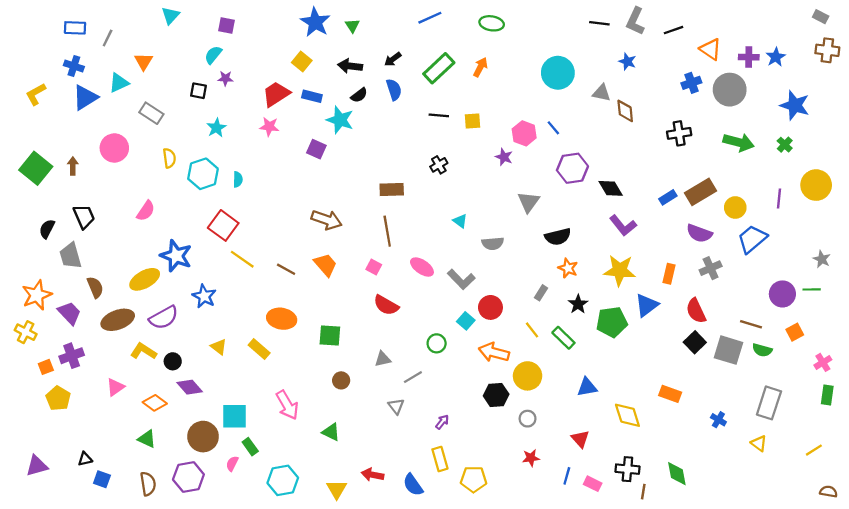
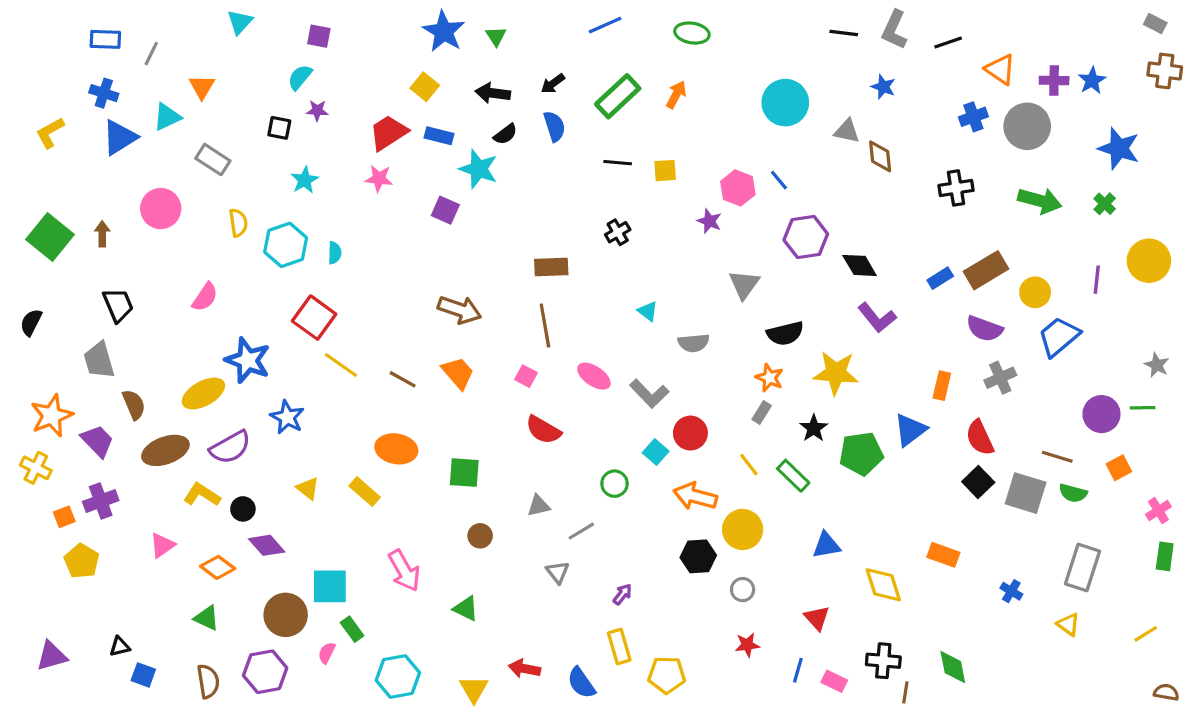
black semicircle: (47, 229) -> (31, 322), moved
orange star: (568, 268) -> (769, 378), moved
yellow star: (620, 270) -> (836, 373), moved

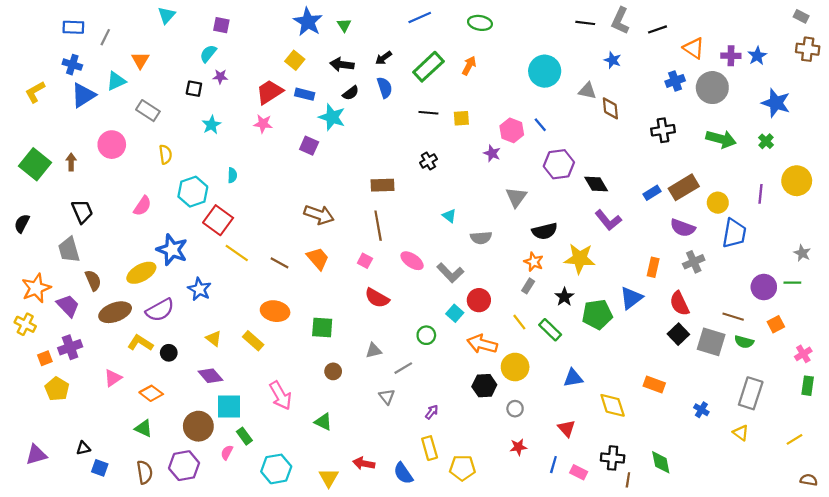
cyan hexagon: (286, 245) -> (193, 192), moved
blue trapezoid: (1059, 337) -> (734, 233), turned 140
purple diamond: (267, 545) -> (210, 376), moved

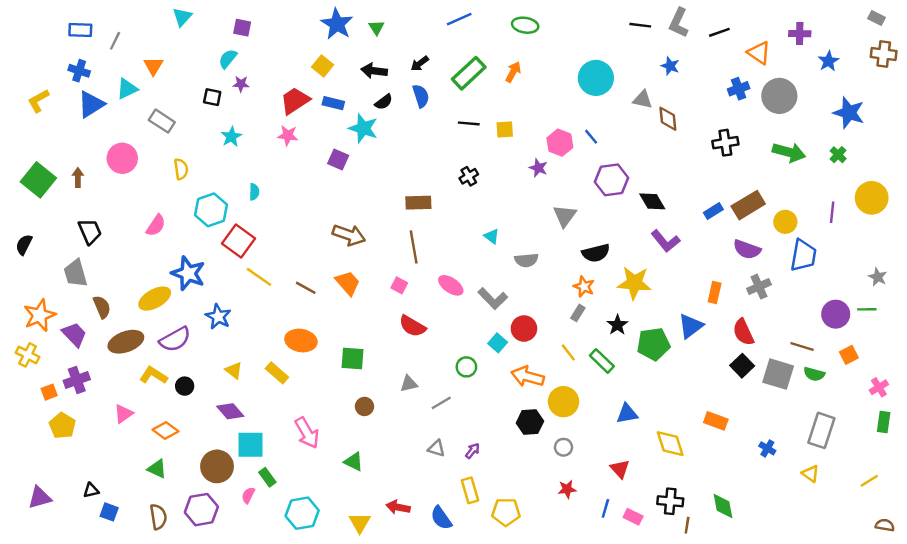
purple cross: (731, 56) -> (800, 34), moved
gray triangle: (387, 397) -> (436, 448), moved, turned -35

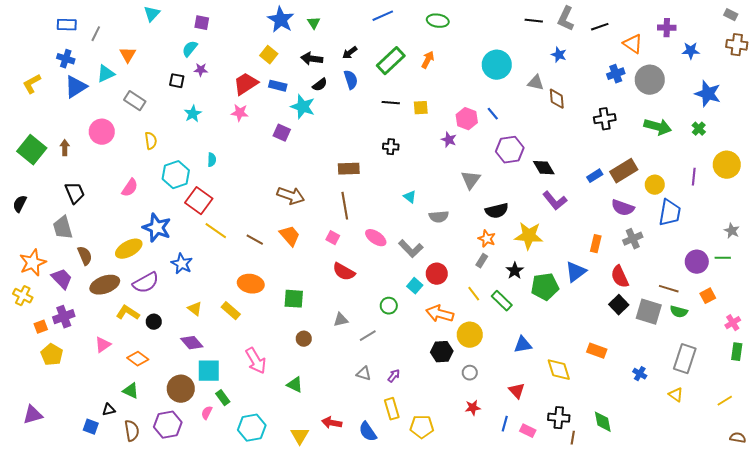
blue star: (828, 61) -> (691, 51), turned 30
black cross: (469, 176) -> (391, 147), turned 35
black triangle: (91, 490) -> (109, 410), moved

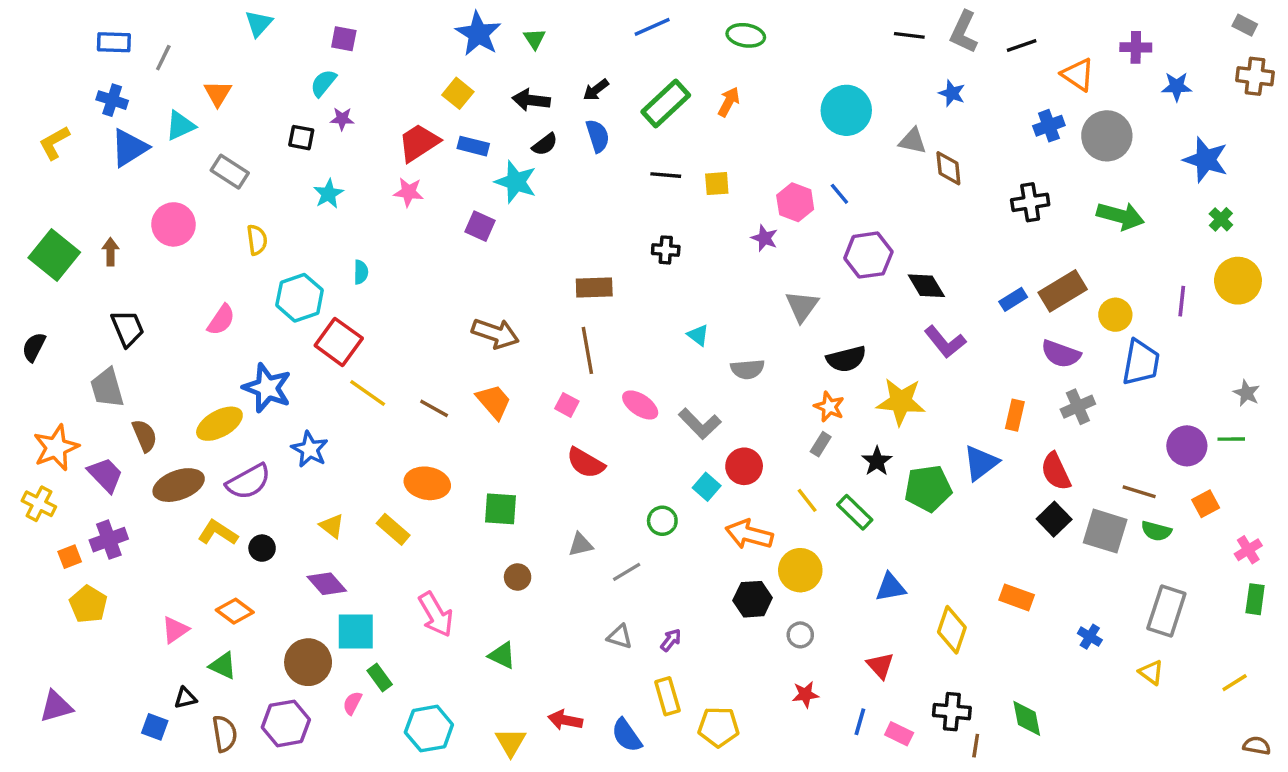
green cross: (699, 129) -> (1221, 219), moved
pink triangle: (103, 345) -> (175, 630), moved
yellow diamond: (559, 370) -> (952, 630), turned 36

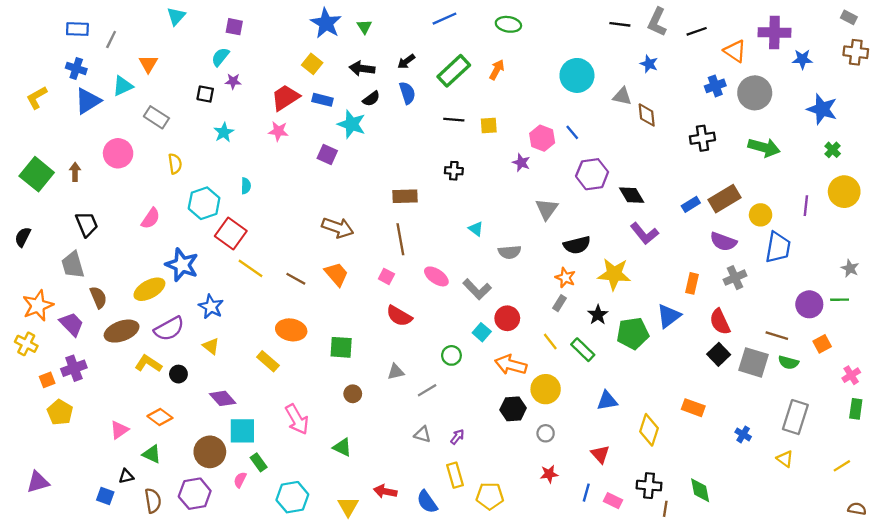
purple cross: (1136, 47) -> (774, 32), size x1.5
yellow triangle: (332, 526) -> (211, 346), moved

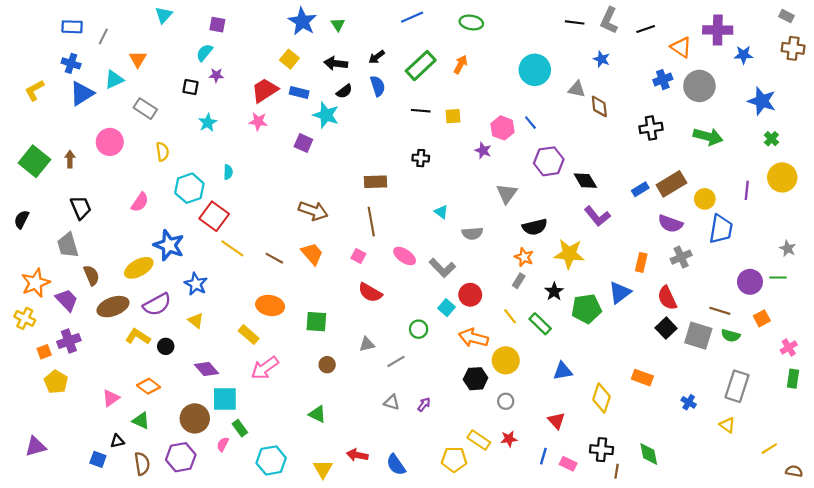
pink arrow: (297, 419) -> (265, 368), moved, turned 84
yellow line: (842, 466) -> (769, 449), moved
yellow rectangle: (455, 475) -> (479, 440), moved, turned -40

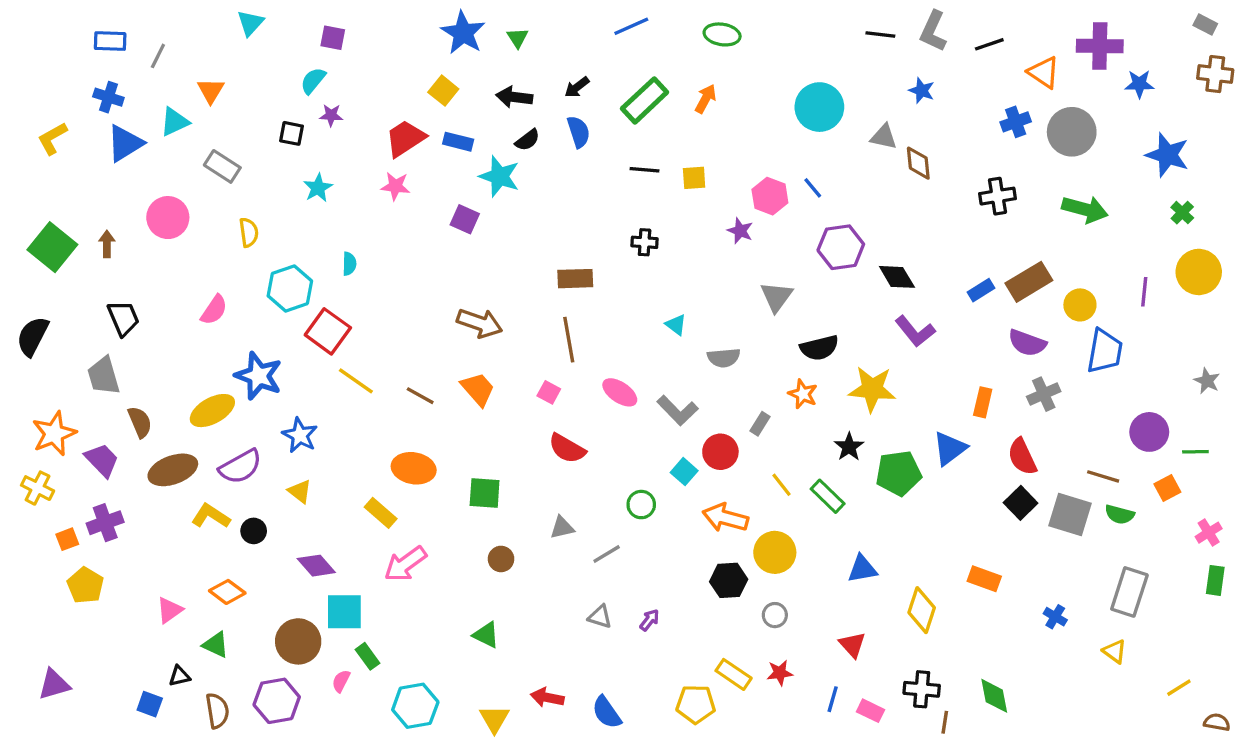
black semicircle: (22, 219) -> (33, 336), size x1.4
green line: (778, 278) -> (1195, 452), moved
gray rectangle: (519, 281) -> (760, 424), moved

